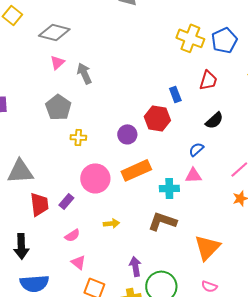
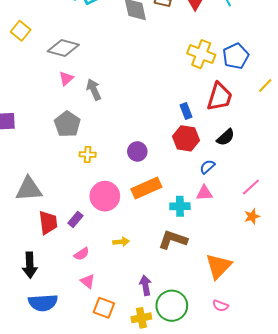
red trapezoid: (208, 80) -> (220, 97), size x1.4
red hexagon: (157, 118) -> (186, 138), moved

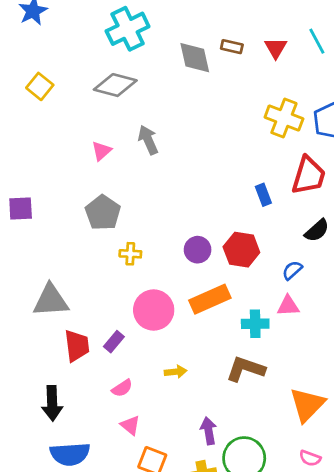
gray diamond: (63, 48) -> (115, 85), moved
gray arrow: (94, 90) -> (148, 140), moved
red hexagon: (186, 138) -> (241, 250), moved

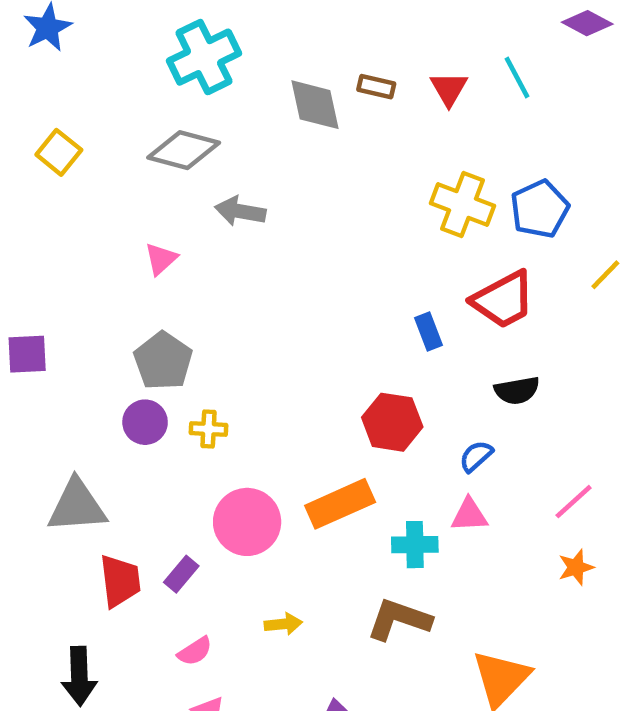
gray arrow: (148, 140) -> (240, 211), moved, turned -56
red trapezoid: (309, 176) -> (503, 300), turned 45
black semicircle: (317, 230) -> (517, 390), turned 32
purple circle: (198, 250) -> (145, 422), moved

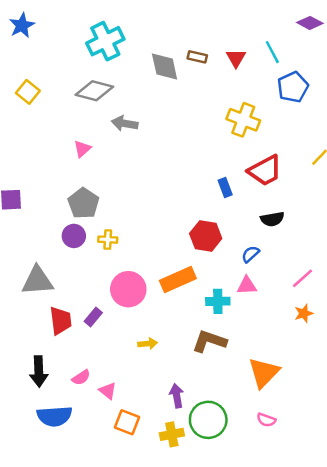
blue pentagon: (540, 209) -> (293, 87), moved
pink semicircle: (195, 651) -> (81, 378), moved

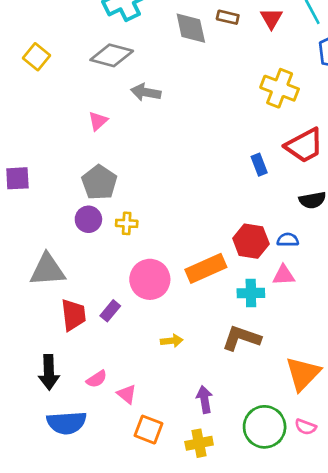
red hexagon: (206, 236) -> (251, 241), moved
blue semicircle: (250, 254) -> (288, 240), turned 42
green circle: (208, 420) -> (265, 427), moved

